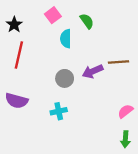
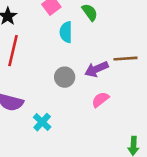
cyan cross: (59, 111) -> (42, 122), moved, turned -35
pink semicircle: (125, 111) -> (100, 100), moved

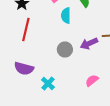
pink semicircle: (100, 100) -> (92, 80), moved

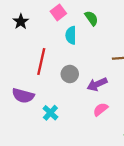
red line: (26, 30) -> (41, 61), moved
purple arrow: (89, 44) -> (97, 84), moved

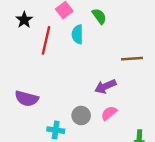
red line: (41, 61) -> (46, 40), moved
gray circle: (70, 74) -> (81, 116), moved
cyan cross: (50, 113) -> (56, 130), moved, turned -35

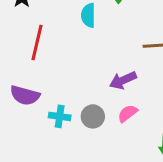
red line: (46, 40) -> (37, 43), moved
cyan cross: (56, 130) -> (60, 116), moved

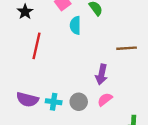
purple arrow: (123, 80) -> (101, 74), turned -54
purple semicircle: (25, 95) -> (27, 99), moved

